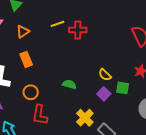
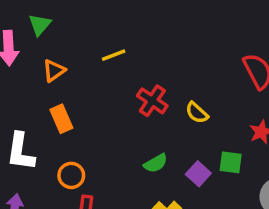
red cross: (78, 30) -> (152, 101), moved, turned 36
yellow semicircle: (105, 75) -> (197, 113), moved
green semicircle: (69, 84) -> (156, 163), moved, turned 136

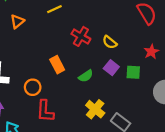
orange rectangle: (61, 119) -> (57, 65), moved
purple square: (198, 174) -> (111, 68), moved

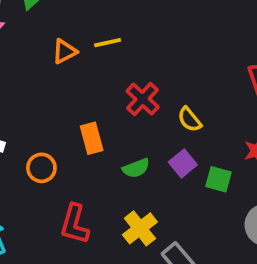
orange triangle: (17, 21) -> (64, 51), moved
red L-shape: (45, 111) -> (75, 224), moved

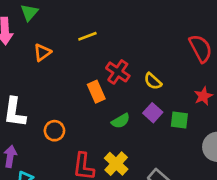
orange triangle: (64, 51) -> (42, 52), moved
orange rectangle: (92, 138) -> (96, 92), moved
yellow cross: (140, 228) -> (116, 164), moved

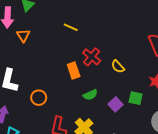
yellow line: (87, 36) -> (71, 27), turned 40
orange triangle: (42, 52) -> (23, 35), moved, turned -32
purple square: (153, 113) -> (116, 104), moved

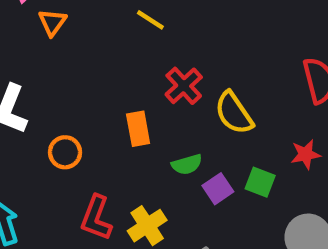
yellow semicircle: (118, 66) -> (234, 113), size x1.5
orange rectangle: (74, 70) -> (138, 129), moved
green semicircle: (90, 95) -> (187, 164), moved

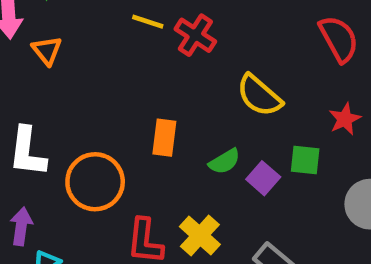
red cross: (184, 86) -> (195, 35), moved
orange rectangle: (138, 129) -> (164, 138), turned 32
orange circle: (65, 152) -> (95, 182), size x1.6

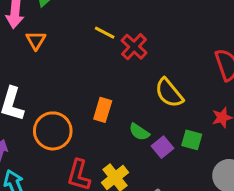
green semicircle: (225, 161) -> (139, 132), turned 55

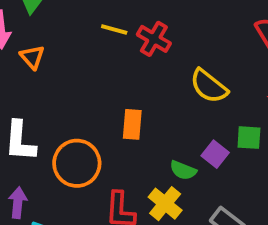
green semicircle: (139, 132) -> (183, 170), moved

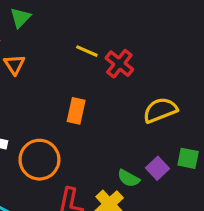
yellow semicircle: (209, 86) -> (160, 110), turned 112
orange rectangle: (132, 124) -> (76, 111), moved

